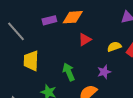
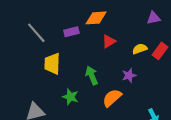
purple rectangle: (49, 20) -> (71, 32), moved

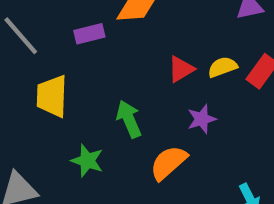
red triangle: (109, 41) -> (181, 69), moved

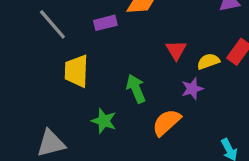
yellow semicircle: (223, 67) -> (208, 61), moved
red triangle: (181, 69) -> (176, 50), turned -30

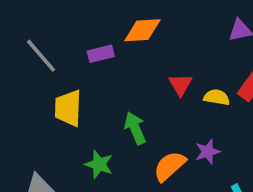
yellow semicircle: (208, 61) -> (217, 97), turned 30
purple star: (192, 89) -> (208, 152), moved

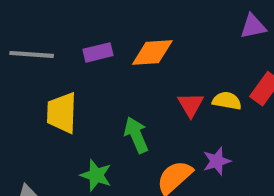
orange diamond: (142, 30) -> (152, 52), moved
gray line: (41, 56) -> (32, 54), turned -45
red triangle: (180, 85) -> (191, 105), moved

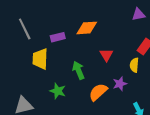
purple rectangle: (98, 52) -> (58, 37), moved
gray line: (32, 54) -> (25, 29), turned 60
yellow semicircle: (227, 101) -> (134, 65), moved, turned -96

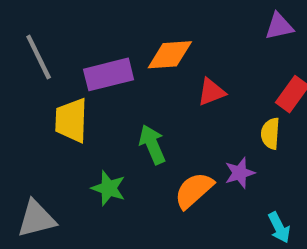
purple rectangle: (58, 37) -> (109, 74), size x1.5
red triangle: (106, 55) -> (211, 92), moved, turned 40

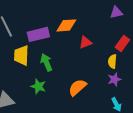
green arrow: (152, 144) -> (46, 62), moved
purple star: (240, 173) -> (114, 79), moved

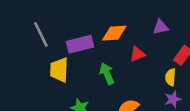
purple triangle: (116, 12) -> (161, 27), moved
green arrow: (46, 62) -> (107, 74), moved

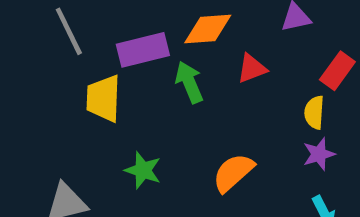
green arrow: (107, 74) -> (189, 82), moved

